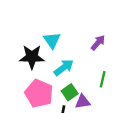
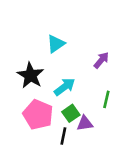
cyan triangle: (52, 40) -> (56, 44), moved, turned 30
black star: (32, 57) -> (31, 75), turned 30

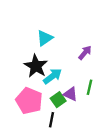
black star: (31, 75) -> (36, 66), moved
purple triangle: (85, 123) -> (70, 94), moved, turned 32

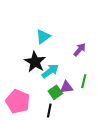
purple triangle: (70, 94) -> (66, 87), turned -32
pink pentagon: (29, 101) -> (18, 101), moved

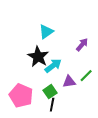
green line: (84, 81) -> (86, 76), turned 32
green square: (55, 92) -> (50, 92), moved

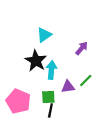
cyan arrow: (53, 66) -> (51, 70), turned -48
green square: (50, 92) -> (48, 97), turned 32

